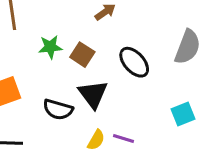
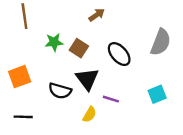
purple line: (124, 138) -> (111, 99), moved

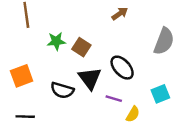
brown arrow: (97, 15) -> (120, 14), moved
black ellipse: (119, 54) -> (122, 68), moved
yellow semicircle: (90, 114) -> (133, 114), moved

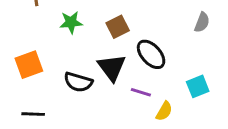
gray semicircle: (164, 41) -> (202, 22), size x0.6
brown square: (81, 47) -> (118, 27), moved, turned 30

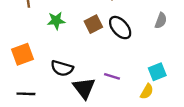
black ellipse: (151, 54) -> (120, 28), moved
black triangle: (112, 67) -> (84, 88), moved
yellow semicircle: (164, 111) -> (147, 91), moved

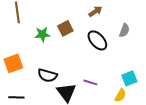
gray semicircle: (161, 21) -> (124, 30), moved
brown square: (93, 24) -> (65, 28), moved

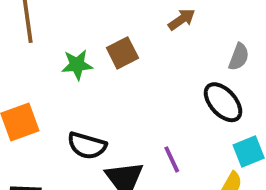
black ellipse: (97, 40) -> (223, 102), moved
purple line: (90, 82) -> (172, 159), turned 48

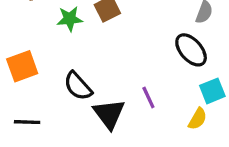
black semicircle: (87, 146) -> (78, 86), turned 32

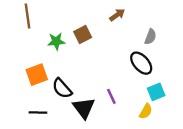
orange square: (22, 66) -> (37, 75), moved
black line: (27, 122) -> (38, 113), moved

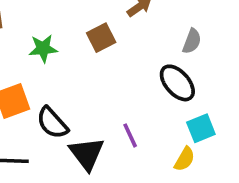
brown square: (83, 34) -> (101, 38), moved

